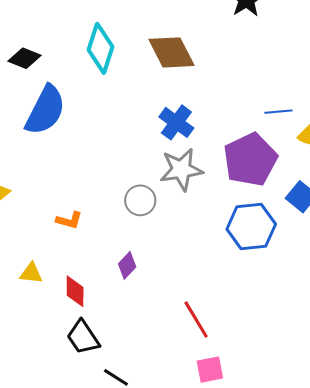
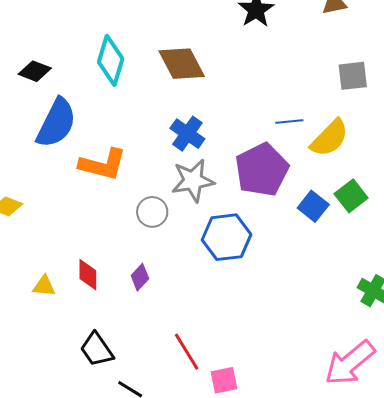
orange L-shape: (69, 220) -> (103, 164), moved, size x1.8
blue hexagon: (251, 227) -> (227, 237), moved
red diamond: (75, 291) -> (88, 275), moved
red line: (196, 319) -> (187, 352), moved

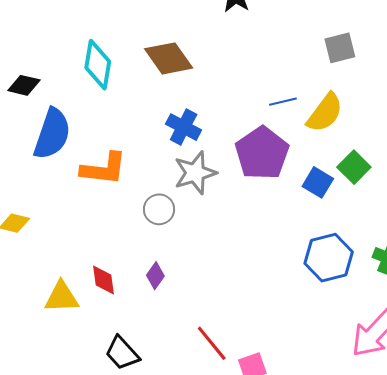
blue hexagon: (227, 237) -> (329, 258), moved
yellow triangle: (44, 286) -> (62, 297), size x1.5

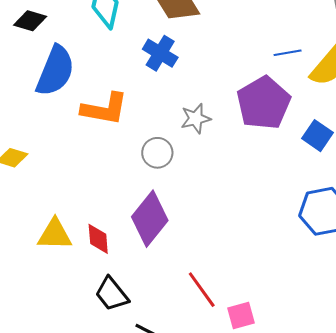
blue cross: (184, 127) -> (160, 53), moved
gray star: (195, 173) -> (196, 119), size x0.7
purple diamond: (155, 276) -> (150, 219), size x2.0
red diamond: (104, 280) -> (98, 239), moved

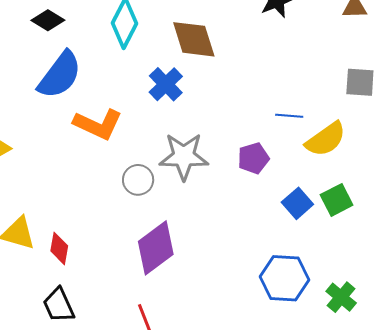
purple pentagon: (264, 103) -> (253, 158), size x0.6
gray star: (196, 119) -> (184, 156), size x1.6
purple diamond: (150, 219) -> (156, 248), moved

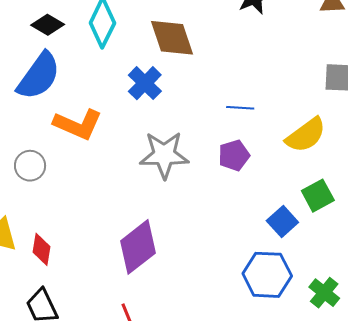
black diamond: (48, 20) -> (48, 25), moved
blue line: (289, 116) -> (240, 108), moved
gray circle: (138, 180) -> (30, 166), moved
blue square: (297, 203) -> (282, 222), moved

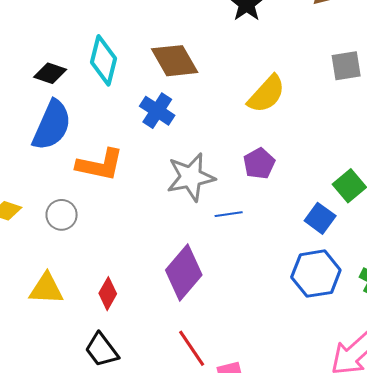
blue line: (240, 108) -> (229, 214), moved
yellow semicircle: (306, 135) -> (266, 94), moved
red diamond: (41, 249) -> (108, 294), moved, turned 32

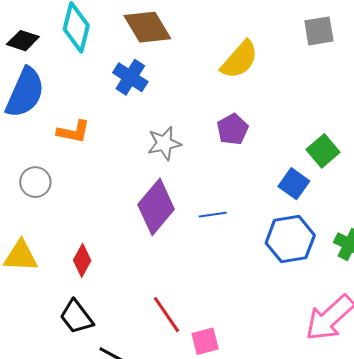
orange L-shape: (100, 165) -> (73, 132), size x0.7
gray star: (191, 177) -> (164, 143), size x0.7
blue line: (229, 214) -> (213, 215), moved
purple diamond: (184, 273) -> (156, 207), moved

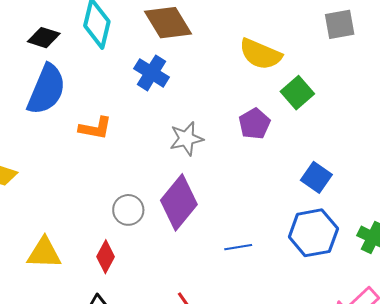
yellow semicircle: (239, 60) -> (260, 54), turned 72
green square: (323, 151) -> (297, 93), moved
gray circle: (35, 182) -> (128, 210), moved
blue line: (213, 215) -> (238, 247), moved

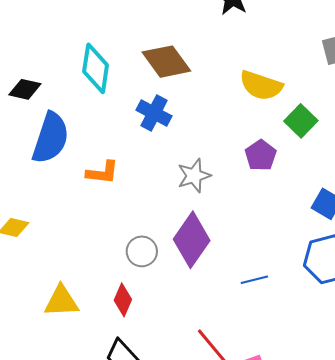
black diamond: (44, 38) -> (25, 89), moved

